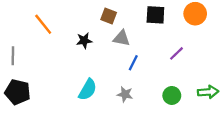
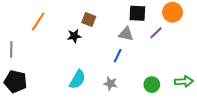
brown square: (109, 16) -> (89, 19), moved
orange line: (43, 24) -> (38, 22), turned 72
gray triangle: (122, 38) -> (126, 34), moved
purple line: (176, 53) -> (156, 33), moved

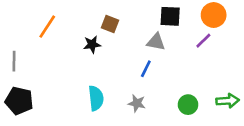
purple line: (156, 33) -> (203, 41), moved
cyan semicircle: (77, 79) -> (96, 98), turned -36

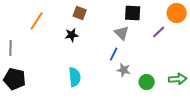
orange circle: (214, 15) -> (177, 13), moved
brown square: (110, 24) -> (80, 13), moved
gray triangle: (156, 42) -> (122, 33), turned 35
gray star: (137, 103) -> (124, 70), moved

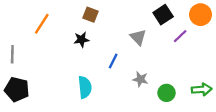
black square: (133, 13) -> (163, 15), moved, turned -36
blue line: (114, 54) -> (113, 61), moved

